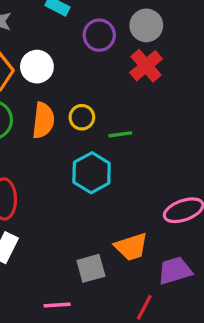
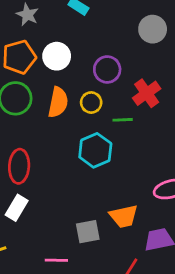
purple circle: (99, 35) -> (107, 69), moved
red cross: (146, 66) -> (147, 93), moved

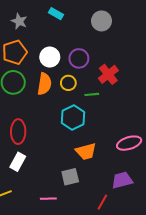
gray circle: (153, 29) -> (101, 21), moved
white circle: (57, 56) -> (50, 57), moved
orange trapezoid: (124, 216) -> (86, 151), moved

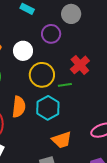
purple circle: (79, 58) -> (51, 34), moved
yellow circle: (68, 83) -> (42, 75), size x1.6
orange semicircle: (44, 84) -> (19, 107), moved

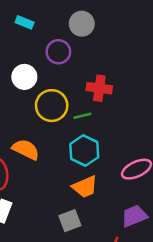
red cross: (80, 65) -> (99, 88), turned -36
orange semicircle: (19, 107) -> (26, 149), turned -65
cyan hexagon: (48, 108) -> (84, 151), moved

